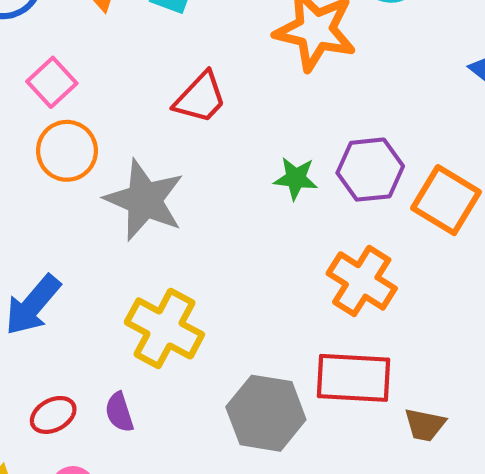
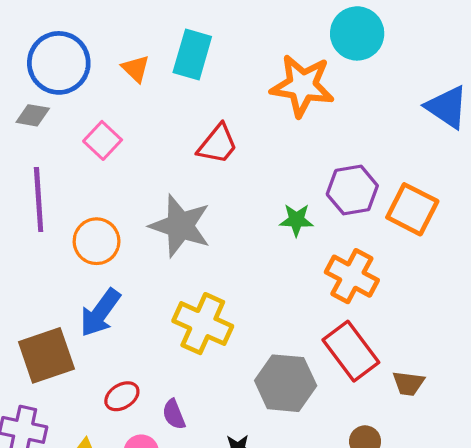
orange circle: (67, 151) -> (97, 241), moved
green star: (296, 178) -> (296, 220), moved
red rectangle: (353, 378) -> (351, 351), turned 54
purple semicircle: (119, 412) -> (174, 414), moved

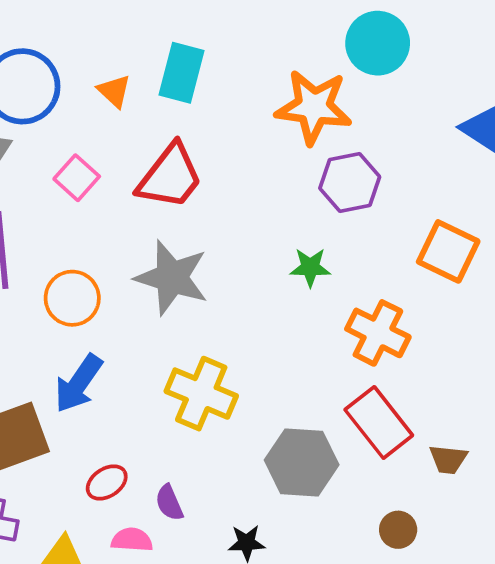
red trapezoid: (218, 144) -> (170, 177), moved, size x1.4
purple hexagon: (352, 190) -> (350, 182), moved

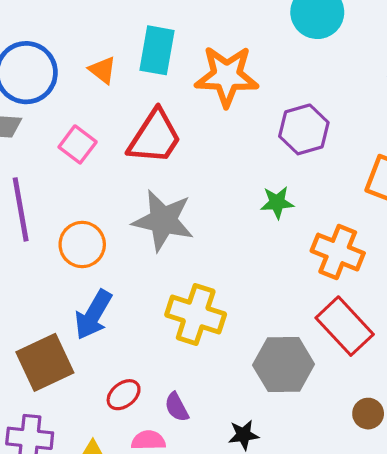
orange star: (314, 107) -> (227, 76), moved

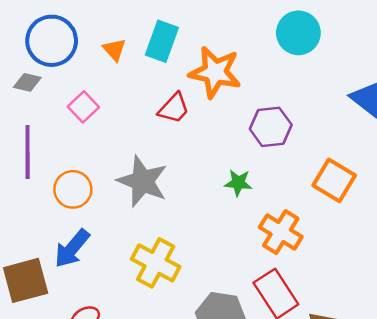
red trapezoid: (155, 137) -> (174, 108), moved, size x0.7

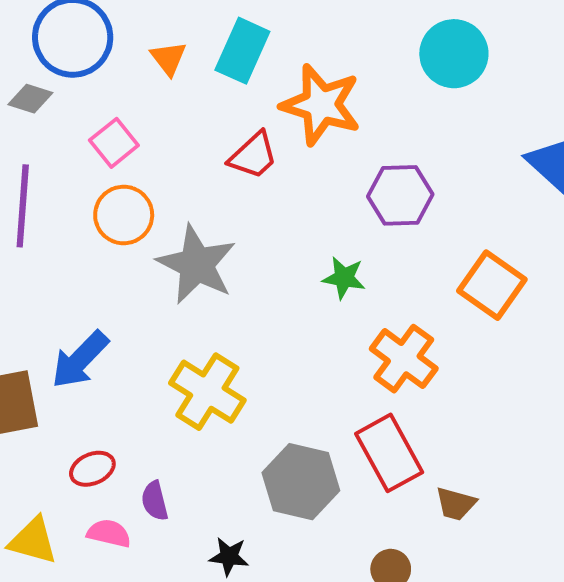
orange circle: (73, 189) -> (124, 215), moved

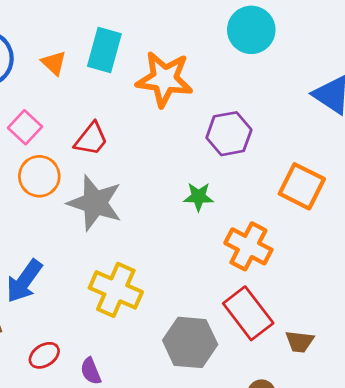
red trapezoid: (253, 156) -> (91, 139), moved

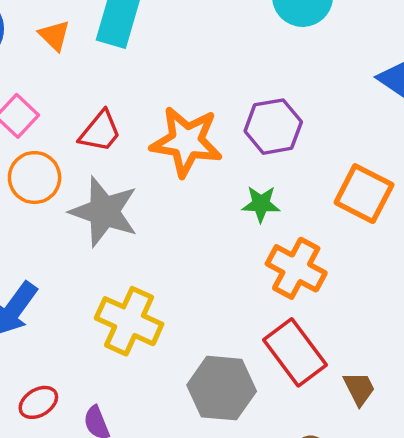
orange star: (164, 79) -> (186, 142), moved
green star: (199, 197) -> (261, 204), moved
brown trapezoid: (300, 342) -> (359, 389), turned -124

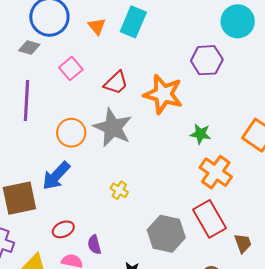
purple hexagon: (273, 127) -> (207, 60), moved
orange circle: (35, 178) -> (71, 133), moved
yellow cross: (129, 321) -> (119, 190), size x0.5

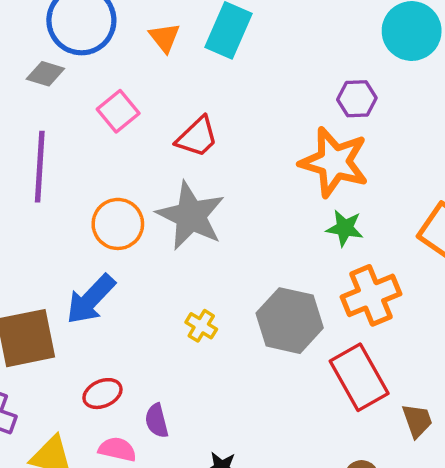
purple hexagon: (207, 60) -> (357, 99), size x0.7
orange star: (163, 94) -> (334, 162), moved
orange cross: (216, 172) -> (371, 295), turned 32
gray hexagon: (166, 234) -> (290, 321), moved

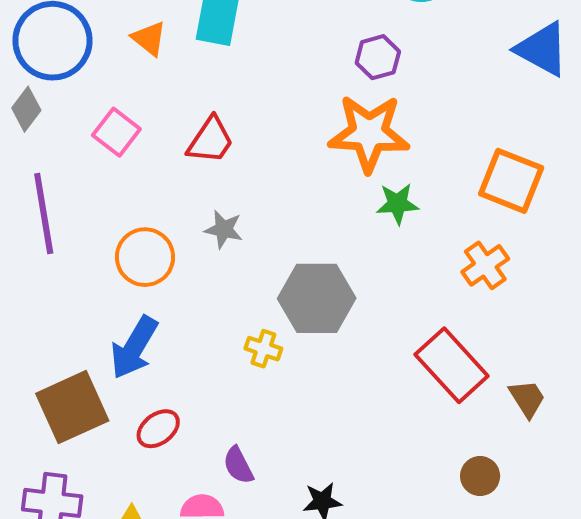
gray diamond: (45, 74) -> (26, 109), turned -57
gray star: (191, 216) -> (224, 229), size x0.5
orange cross: (371, 295) -> (485, 265), moved, size x0.7
gray hexagon: (290, 321) -> (317, 298), moved
red ellipse: (102, 394) -> (158, 429), moved

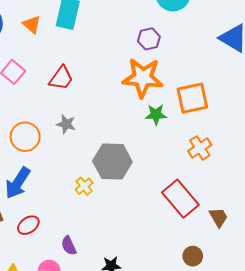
orange square: (511, 181) -> (192, 98), moved, turned -36
yellow cross: (263, 349) -> (84, 186), turned 30

